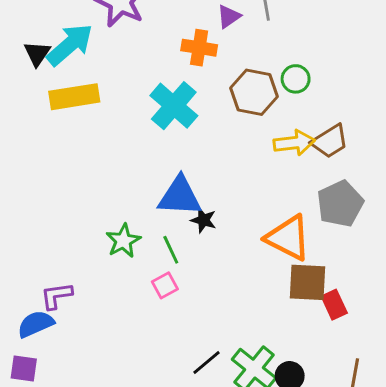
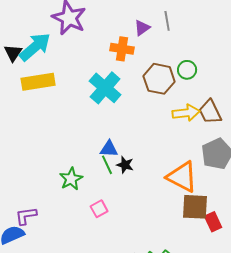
brown trapezoid: (330, 141) -> (210, 112), turned 96
blue triangle: (180, 196) -> (109, 149), size x0.6
green line: (171, 250) -> (107, 165), moved

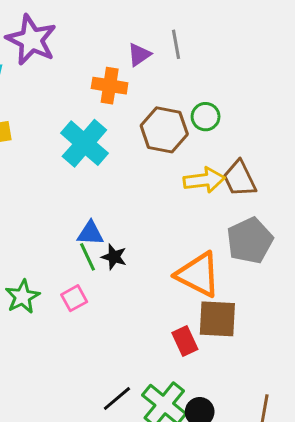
green star: (71, 179) -> (22, 297), moved
pink square: (99, 209) -> (74, 298), moved
red rectangle: (213, 222) -> (185, 341), moved

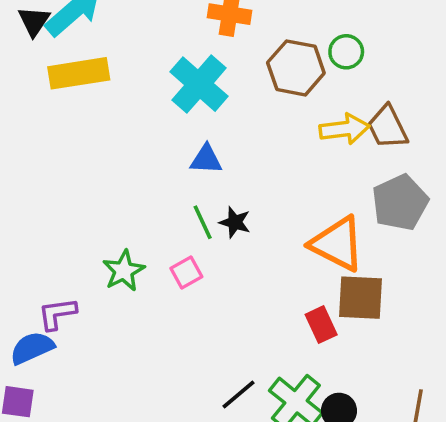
blue triangle: (90, 233) -> (206, 159), moved

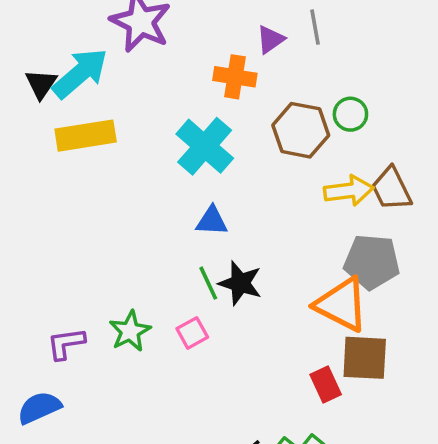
gray pentagon: (400, 203) -> (372, 262), moved, turned 30
black star: (235, 222) -> (240, 283), size x1.4
purple L-shape: (57, 314) -> (66, 344), moved

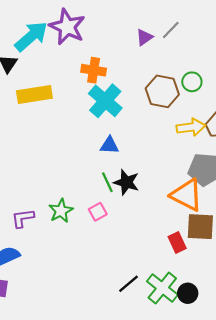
gray line: (315, 27) -> (171, 30), turned 54
cyan arrow: (80, 73) -> (31, 36), moved
orange cross: (235, 77) -> (94, 70), moved

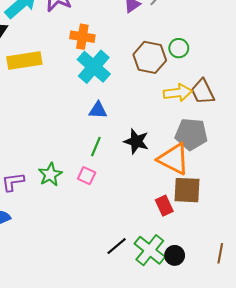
green line: (107, 182) -> (96, 147), turned 48
black star: (126, 182) -> (136, 141), moved
pink square: (98, 212) -> (87, 176), turned -36

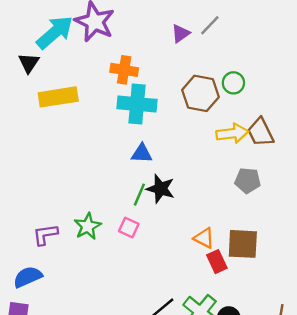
cyan cross: (94, 67) -> (137, 104), turned -36
gray pentagon: (191, 134) -> (248, 180), size x0.7
black star: (136, 141) -> (161, 189), moved
orange triangle: (174, 159) -> (204, 238), moved, size x0.6

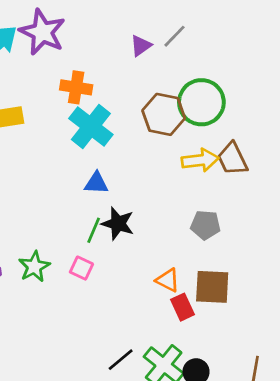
green circle: (233, 83) -> (201, 102), size x1.8
cyan cross: (137, 104) -> (91, 127), turned 33
gray pentagon: (248, 180) -> (205, 225), moved

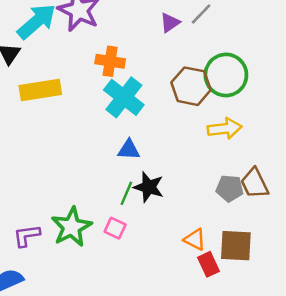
brown trapezoid: (232, 159) -> (255, 183), moved
green star: (34, 267) -> (71, 227), size x1.4

